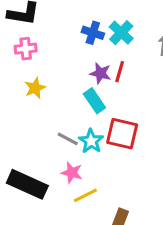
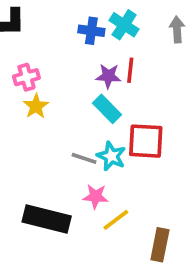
pink cross: (26, 49) -> (26, 77), moved

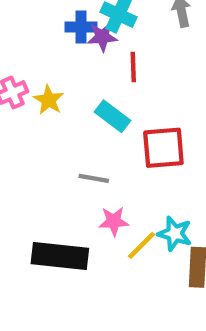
purple star: (108, 76) -> (102, 37), moved
yellow star: (36, 106) -> (49, 100), moved
cyan star: (111, 156) -> (175, 234), moved

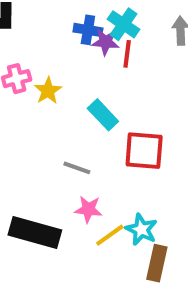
red line: (133, 67) -> (127, 54), moved

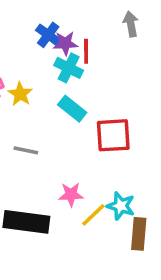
cyan cross: (123, 24) -> (69, 68), moved
blue cross: (88, 30) -> (48, 35), turned 35
gray line: (77, 168) -> (26, 150), moved

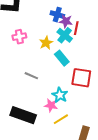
blue cross: (48, 35) -> (57, 15), turned -32
yellow star: (20, 94) -> (46, 43), moved
cyan star: (121, 206) -> (60, 95), moved

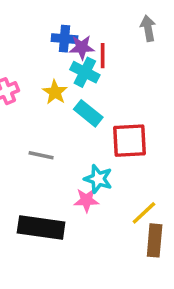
yellow line: (61, 119) -> (144, 213), moved

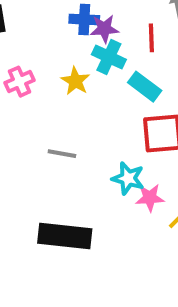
red line: (103, 56) -> (151, 38), moved
cyan rectangle: (88, 113) -> (145, 87), moved
pink star: (86, 200) -> (150, 198), moved

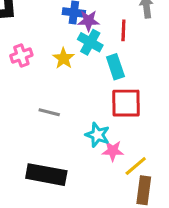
cyan rectangle: (145, 87) -> (115, 67), turned 30

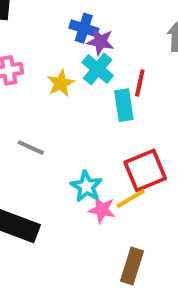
red line: (123, 30) -> (140, 83), moved
red square: (126, 103) -> (145, 170), moved, turned -32
yellow line: (136, 166) -> (131, 199), moved

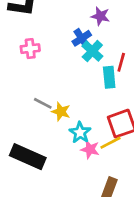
blue cross: (84, 28) -> (82, 38), moved, turned 36
purple star: (100, 42) -> (100, 16), moved
yellow star: (61, 83) -> (61, 112), moved, turned -30

